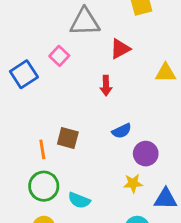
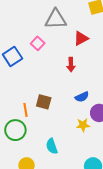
yellow star: (133, 183) -> (83, 125), moved
green circle: (44, 186) -> (15, 130), moved
cyan semicircle: (79, 200) -> (52, 146), turned 49

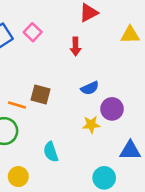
pink square: (38, 43) -> (33, 32), moved
orange line: (26, 110) -> (17, 105), turned -64

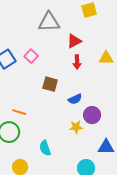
red arrow: (76, 46) -> (77, 62), moved
brown square: (40, 95) -> (50, 84), moved

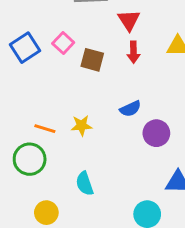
red triangle: (74, 41) -> (129, 20), turned -35
brown square: (50, 84) -> (92, 60), moved
yellow star: (76, 127) -> (82, 126), moved

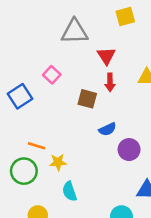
blue square: (25, 48) -> (20, 96), moved
brown square: (92, 60) -> (87, 99), moved
yellow star: (82, 126) -> (58, 162), moved

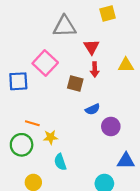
pink square: (52, 75) -> (45, 63), size x1.6
blue square: (20, 96) -> (18, 81), turned 30

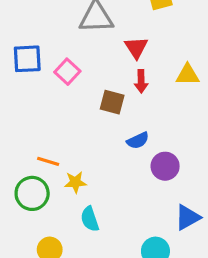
pink square: (45, 63) -> (67, 72), size x0.7
blue square: (18, 81) -> (27, 59), moved
blue triangle: (126, 161) -> (188, 217), turned -30

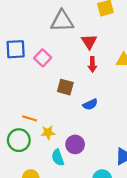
brown square: (112, 102) -> (65, 87), moved
purple circle: (165, 166) -> (75, 144), moved

